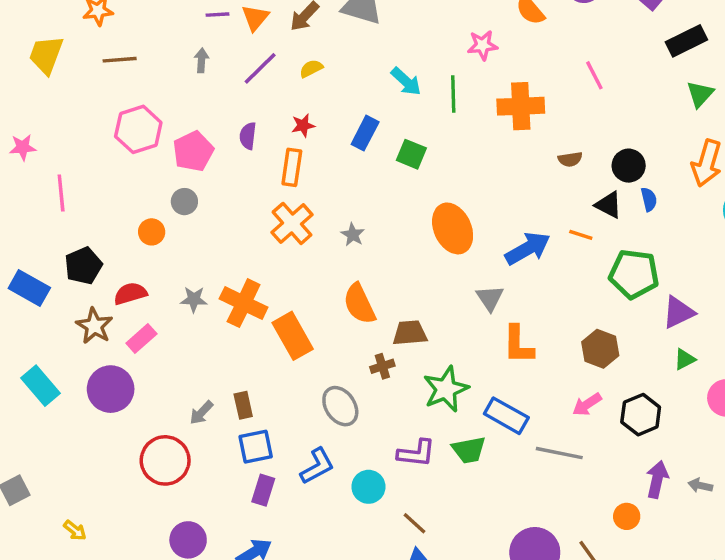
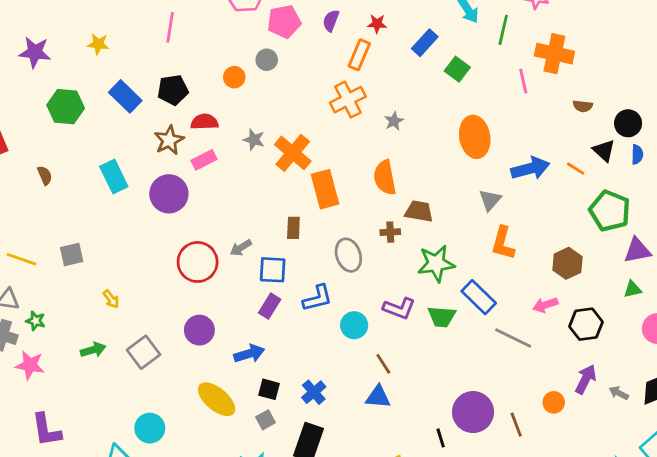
pink line: (594, 75) -> (523, 81), moved
brown rectangle: (243, 405) -> (293, 228), moved
gray arrow: (201, 413) -> (241, 248), moved

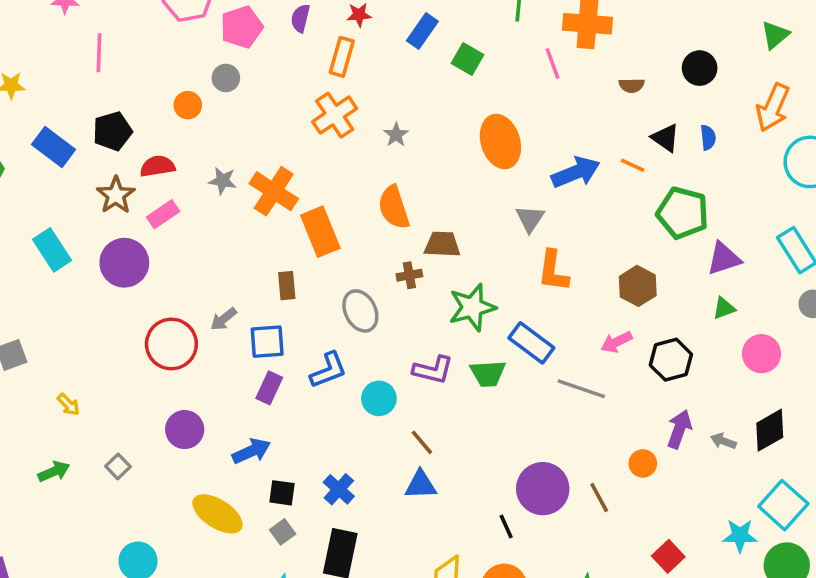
black circle: (628, 123) -> (700, 68), moved
gray square: (144, 352) -> (118, 466), size x0.6

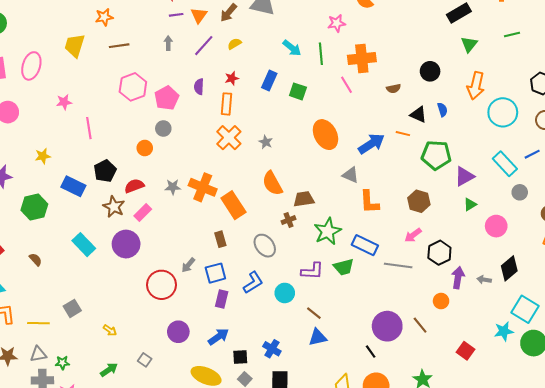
gray triangle: (530, 219) -> (351, 175), turned -30
black hexagon: (671, 360) -> (439, 253), moved

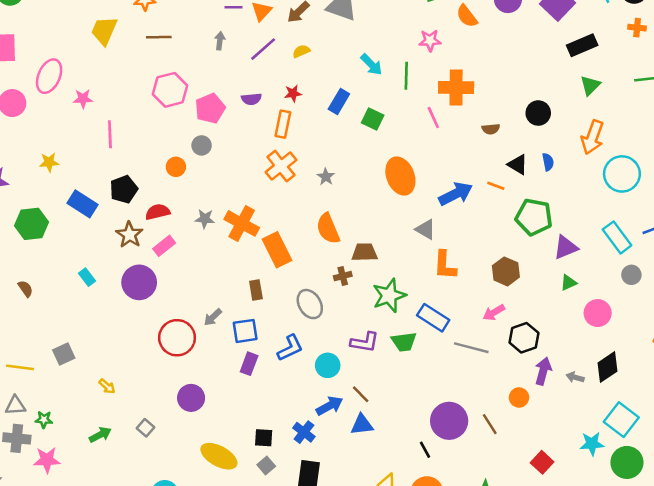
pink ellipse: (31, 66) -> (49, 76), moved
purple semicircle: (199, 87) -> (251, 99), turned -105
cyan rectangle: (84, 245) -> (87, 277), size x0.6
blue arrow: (218, 337) -> (329, 406), moved

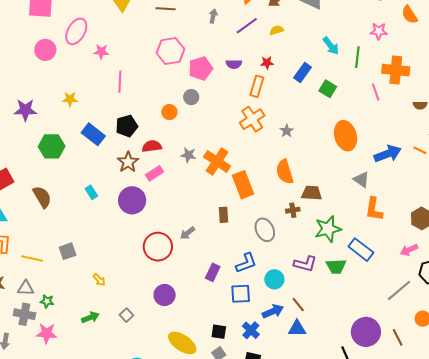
brown semicircle: (25, 289) -> (42, 197), size x1.6
blue square: (245, 331) -> (241, 294), moved
gray line: (471, 348) -> (399, 290), moved, turned -60

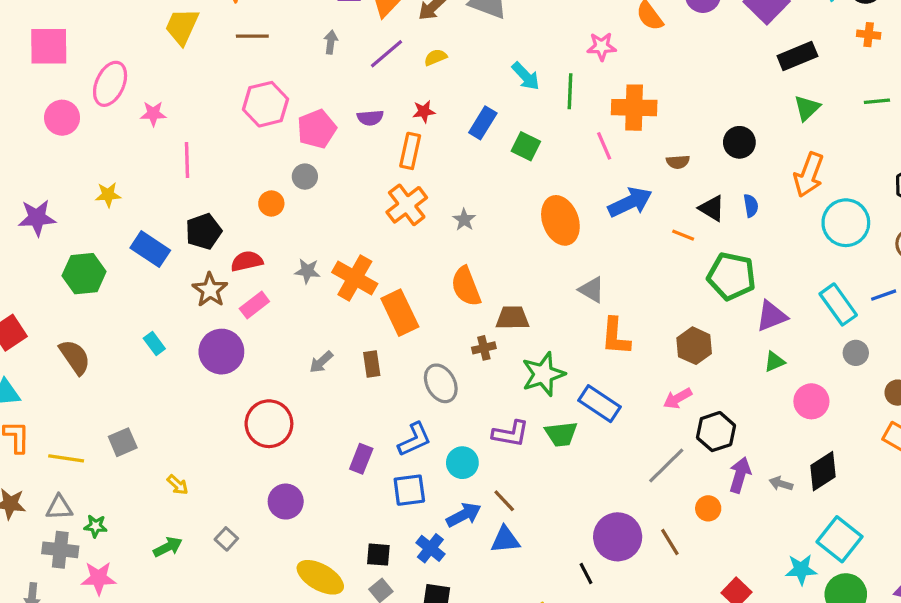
blue arrow: (388, 154) -> (630, 202), moved
gray arrow: (188, 233) -> (321, 362), moved

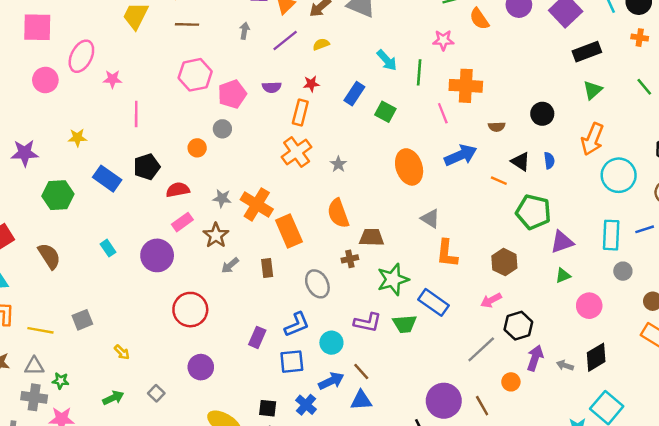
green line: (877, 101) -> (644, 87), turned 54
brown star: (210, 290) -> (216, 235), moved
cyan rectangle: (838, 304) -> (611, 235), turned 36

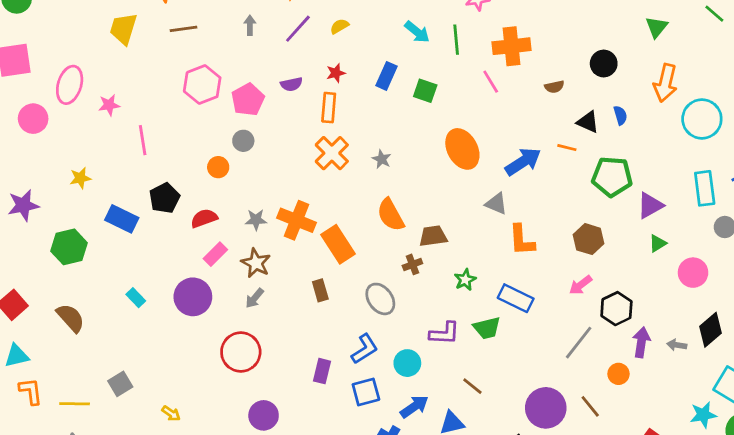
blue arrow: (461, 155) -> (523, 162), moved
gray arrow: (230, 265) -> (255, 298), moved
green star: (393, 279) -> (465, 280), size x0.6
brown line: (361, 372) -> (472, 386), moved

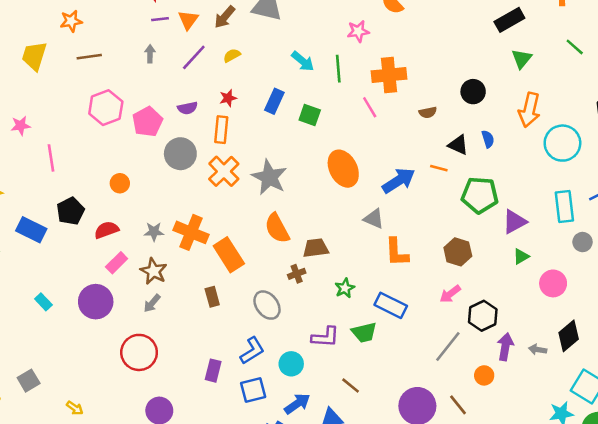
gray circle: (243, 141) -> (180, 154), moved, size x1.6
gray star: (382, 159) -> (269, 177), size x2.0

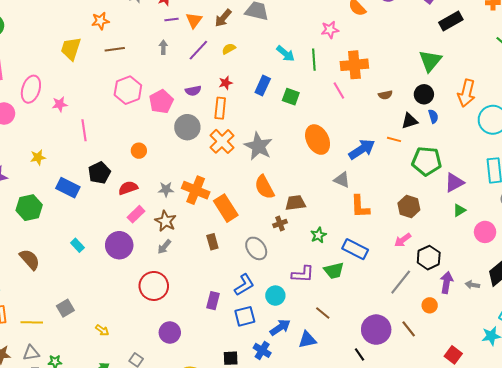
green triangle: (522, 59) -> (430, 61), moved, size x1.4
black circle: (473, 92) -> (424, 94), moved
black triangle: (458, 145) -> (410, 121), turned -42

